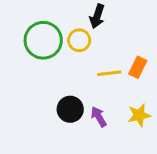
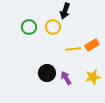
green circle: (43, 40) -> (29, 27), size x0.6
orange rectangle: (138, 67) -> (92, 45), turned 32

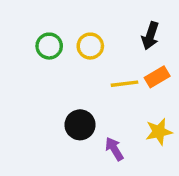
black arrow: (65, 11) -> (150, 36), moved
purple arrow: (66, 78) -> (114, 149), moved

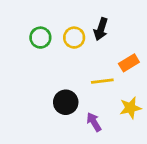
black arrow: (150, 36) -> (101, 29), moved
yellow line: (125, 84) -> (102, 81), moved

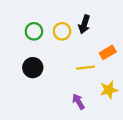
black circle: (66, 102) -> (33, 68), moved

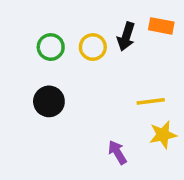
orange rectangle: (108, 52) -> (161, 26), moved, turned 42
yellow line: (85, 68) -> (151, 101), moved

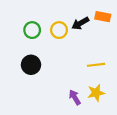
black arrow: (126, 36) -> (80, 23), turned 42
yellow star: (163, 135) -> (96, 93), moved

